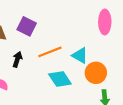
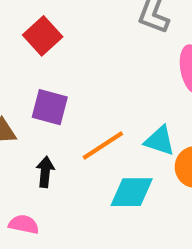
cyan diamond: (60, 79) -> (132, 192), turned -45

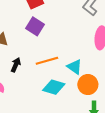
purple square: (50, 107) -> (35, 26), moved

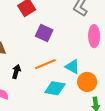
purple square: (35, 26) -> (44, 33), moved

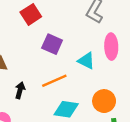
cyan triangle: (72, 67) -> (86, 61), moved

